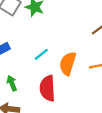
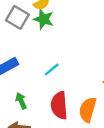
orange semicircle: (68, 64) -> (88, 110), moved

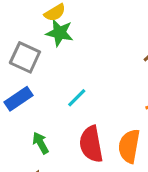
gray square: (17, 17) -> (25, 57), moved

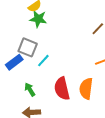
gray square: (25, 57) -> (28, 47), moved
cyan line: (77, 98) -> (43, 61), moved

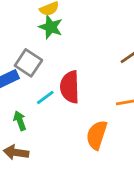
cyan line: (43, 61) -> (45, 98), moved
red semicircle: (62, 89) -> (70, 87), moved

